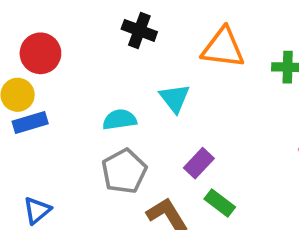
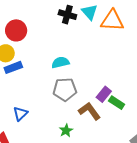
cyan triangle: (175, 98) -> (90, 12), moved
purple rectangle: (199, 163) -> (104, 94), moved
gray pentagon: (124, 171) -> (65, 90), turned 30

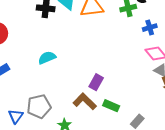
gray pentagon: (65, 90) -> (39, 106), moved
green rectangle: (117, 103) -> (111, 106), moved

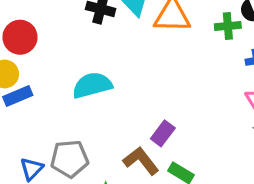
cyan semicircle: (47, 58) -> (92, 85), size x1.4

